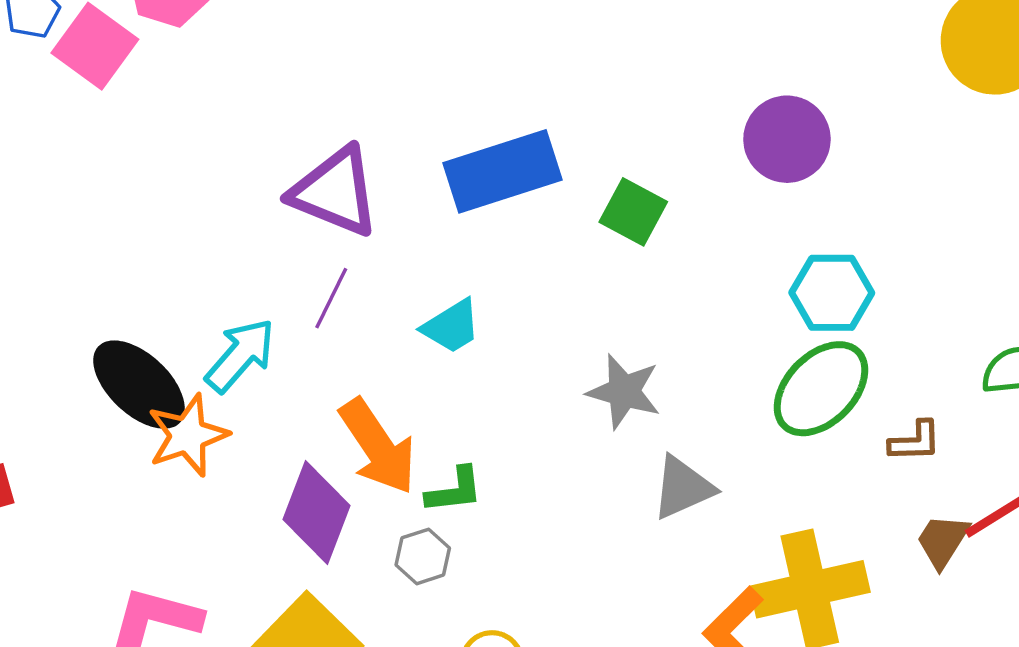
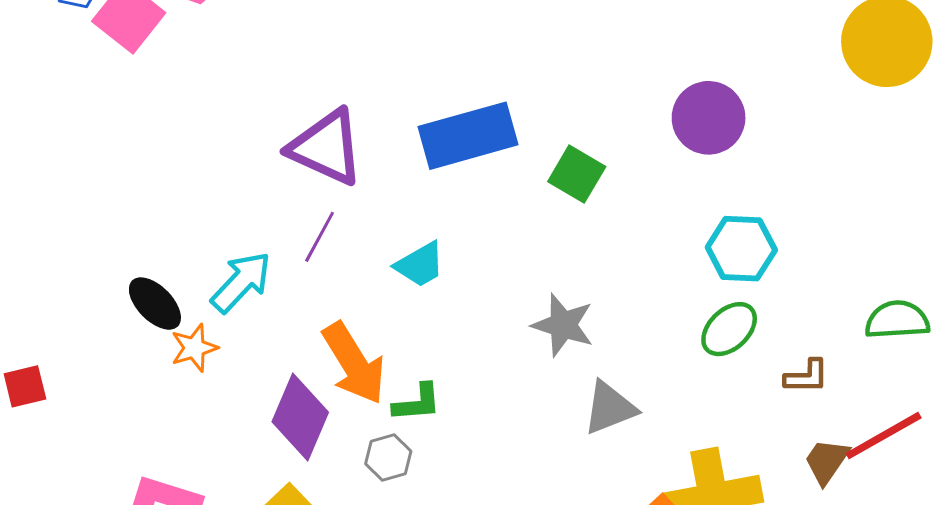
black ellipse: (139, 385) -> (155, 304), size x0.7
green ellipse: (821, 389) -> (729, 329), size x0.7
orange star: (188, 435) -> (194, 348), size x0.7

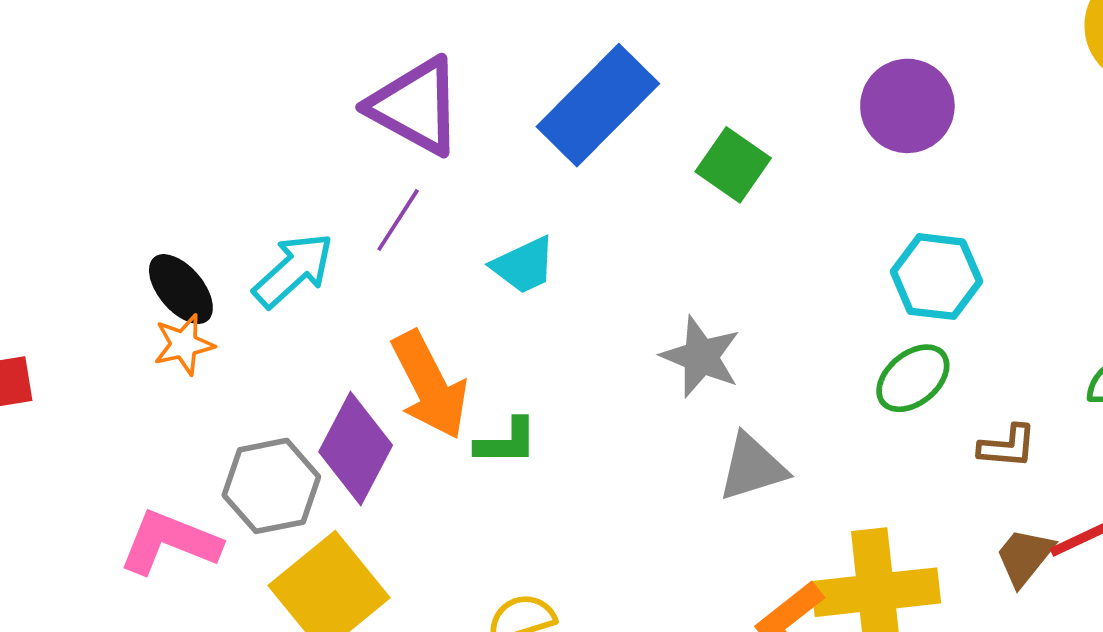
blue rectangle: (468, 136) -> (598, 105), turned -34
orange star: (194, 348) -> (184, 344), moved
gray hexagon: (388, 457) -> (271, 486), moved, size x1.6

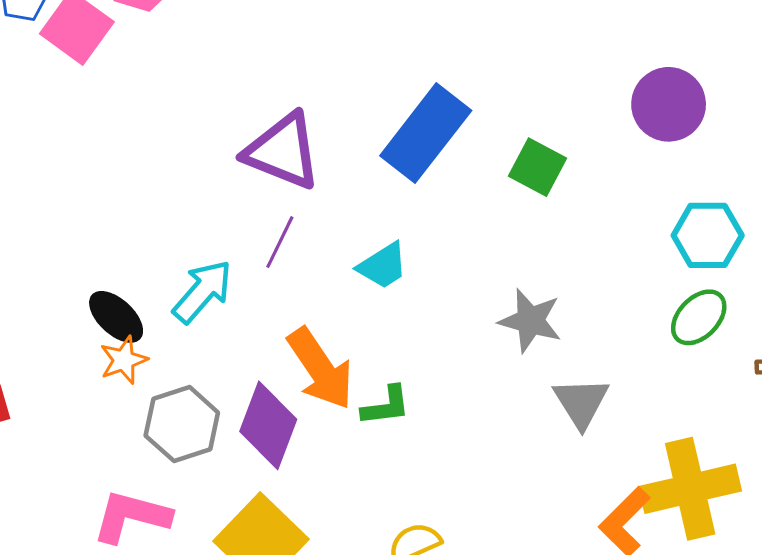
gray triangle: (752, 467) -> (581, 402), turned -38
gray hexagon: (271, 486) -> (182, 424), moved

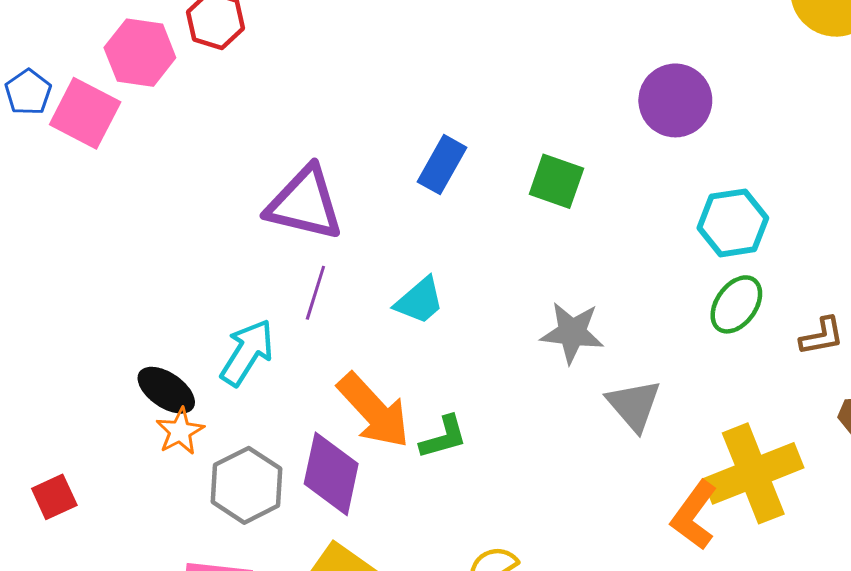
blue rectangle: (426, 133) -> (442, 165), size x0.6

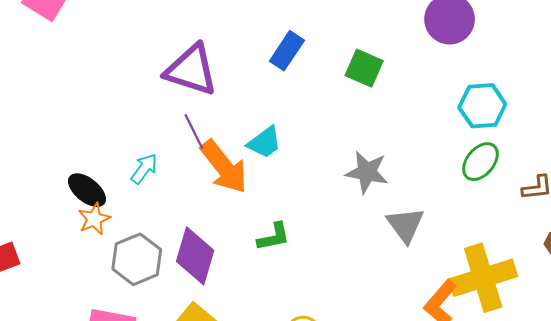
purple line: (315, 293) -> (194, 132), turned -48
cyan arrow: (247, 352) -> (144, 169), size x0.7
orange arrow: (374, 411) -> (224, 167), moved

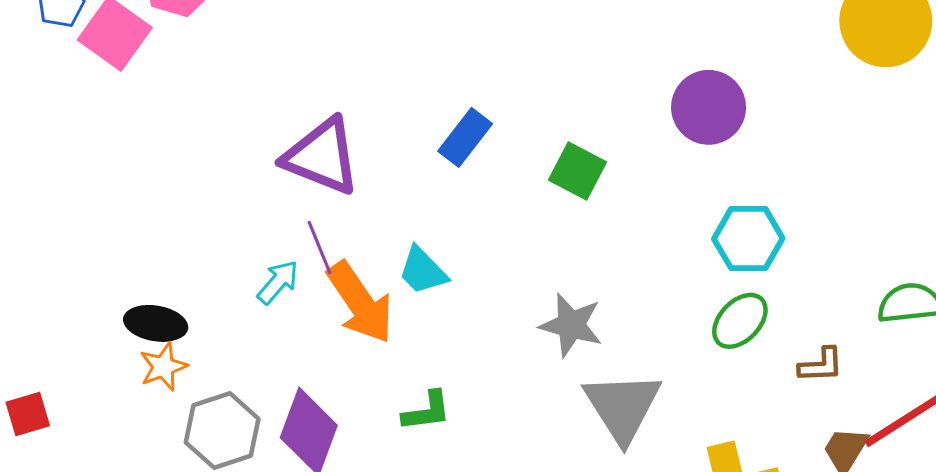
cyan trapezoid: (265, 142) -> (423, 271), turned 78
cyan arrow: (144, 169) -> (278, 282), moved
black ellipse: (87, 190) -> (156, 323), turned -33
gray triangle: (405, 225) -> (622, 407), size x1.4

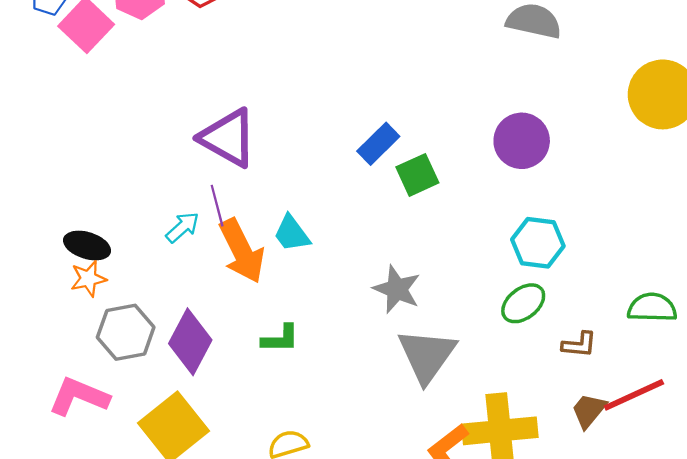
blue rectangle: (465, 137) -> (378, 144), moved
green square: (577, 171) -> (417, 175), turned 30

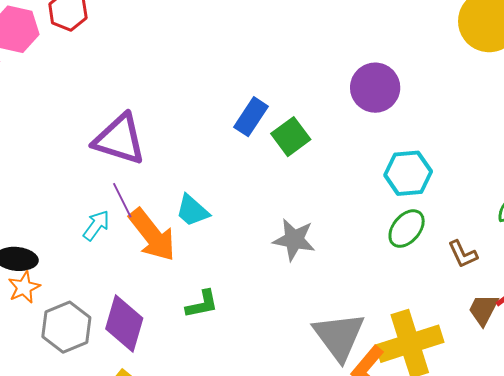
brown L-shape: (579, 345) -> (463, 254), turned 72
gray triangle: (427, 355) -> (339, 336), moved

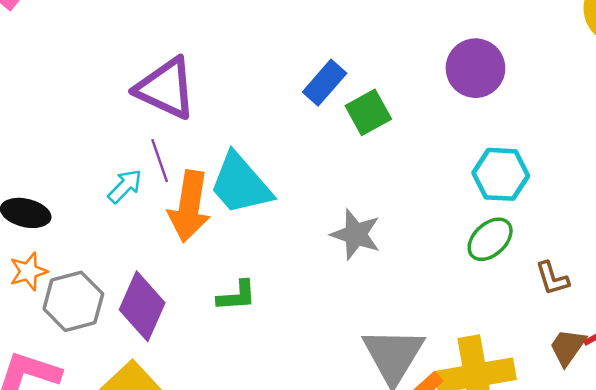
cyan trapezoid: (192, 211) -> (240, 184), size x1.6
orange arrow: (152, 235) -> (189, 206), turned 40
orange star: (24, 287) -> (28, 271), moved

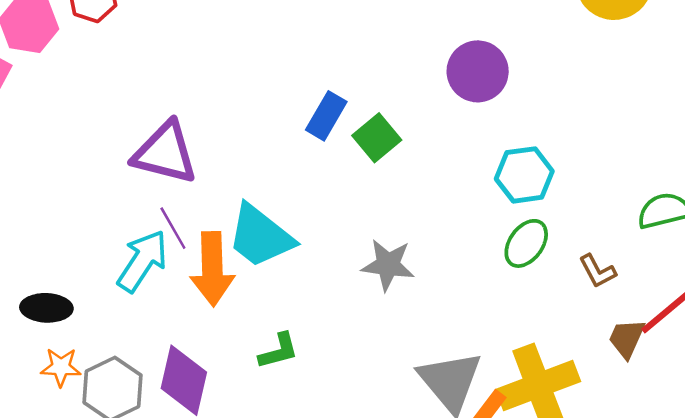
cyan arrow: (125, 186) -> (142, 261), size x1.6
orange star: (28, 271) -> (61, 367), turned 30

